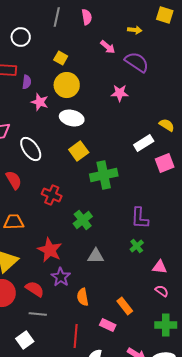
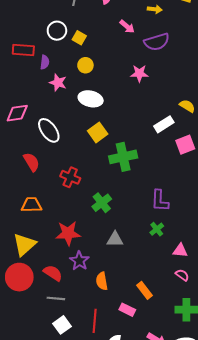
white circle: (21, 37) -> (57, 31), moved
purple semicircle: (137, 62) -> (157, 42), turned 130
yellow circle: (67, 85) -> (85, 65), size x0.6
red star: (50, 250) -> (68, 233), turned -30
white square: (25, 340) -> (62, 325), moved

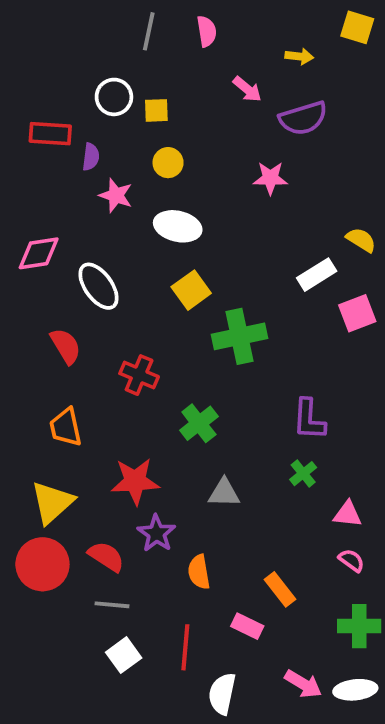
yellow square: (79, 38) -> (156, 110), turned -32
orange trapezoid: (31, 205) -> (66, 427), turned -100

